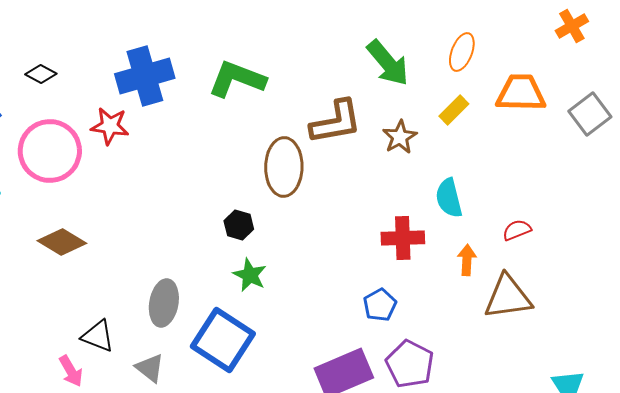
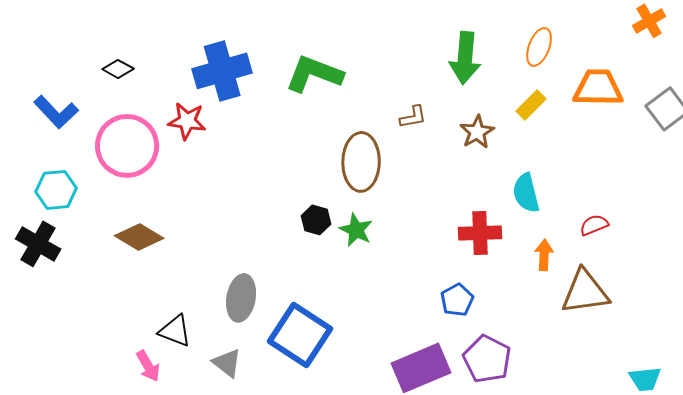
green arrow: (388, 63) -> (465, 58), turned 45
brown L-shape: (336, 122) -> (413, 117), size x0.5
green star: (250, 275) -> (356, 230), moved

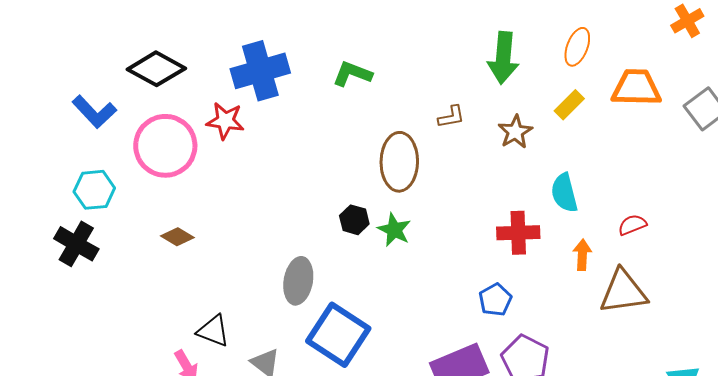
black diamond: (118, 69) -> (156, 69), size x1.8
green L-shape: (314, 74) -> (352, 74), size x0.7
brown diamond: (139, 237) -> (177, 237), size x0.7
gray ellipse: (241, 298) -> (298, 281), moved

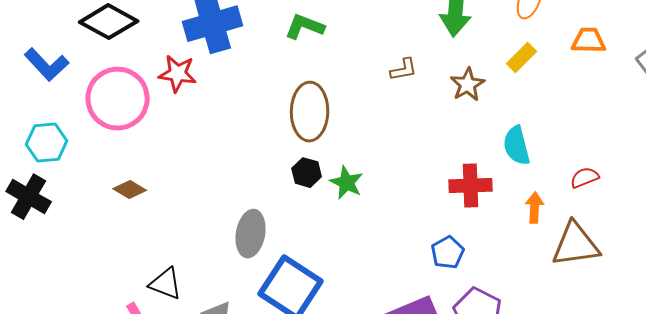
orange trapezoid: (636, 88) -> (589, 41), size x0.7
brown ellipse: (399, 162) -> (310, 112), moved

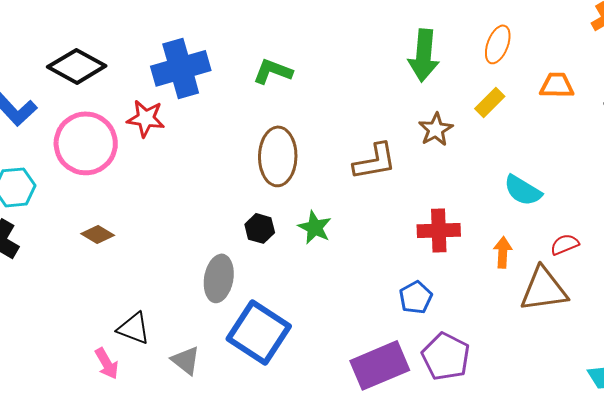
brown L-shape: (404, 70) -> (375, 161), moved, size x1.6
cyan semicircle: (517, 146) -> (523, 190), moved, turned -45
black hexagon: (307, 173) -> (260, 228), moved
red semicircle: (585, 178) -> (565, 244), moved

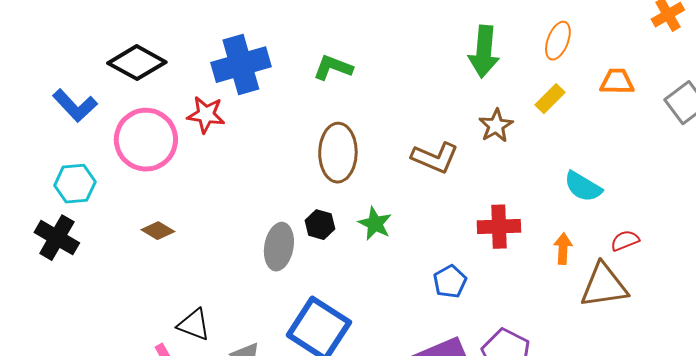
brown L-shape: (375, 161) -> (435, 158), turned 33
gray ellipse: (219, 278) -> (279, 247), moved
blue pentagon: (416, 297) -> (450, 282), moved

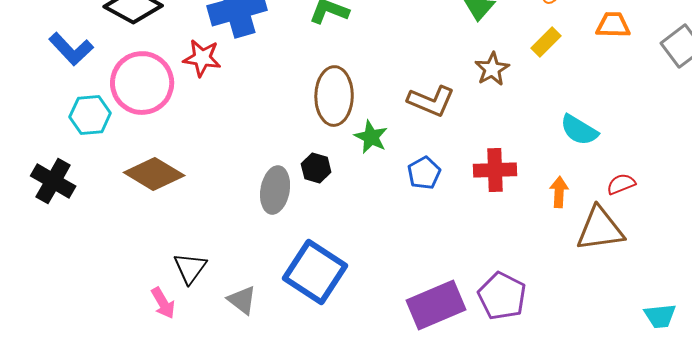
cyan hexagon: (75, 184) -> (90, 115), moved
green star: (375, 224) -> (371, 137), moved
brown diamond: (158, 231) -> (154, 174), size x1.8
blue pentagon: (450, 282) -> (424, 173), moved
black triangle: (194, 325) -> (190, 268), turned 45

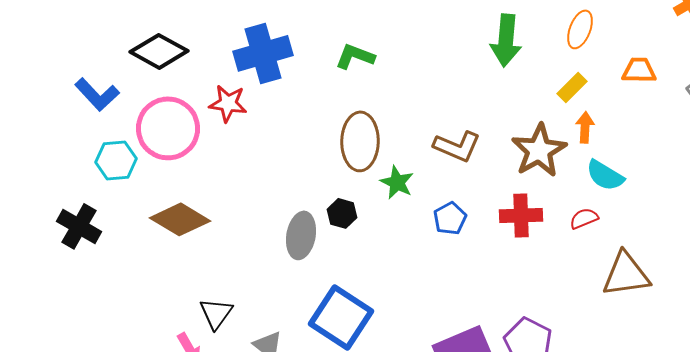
brown star: (492, 69) -> (539, 150), moved, size x1.6
red semicircle: (621, 184) -> (584, 218), moved
orange arrow: (559, 192) -> (585, 127), moved

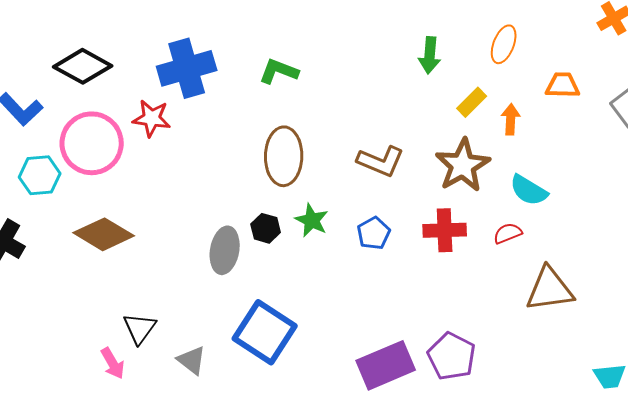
green arrow: (506, 40) -> (430, 55), size x0.7
yellow rectangle: (572, 87) -> (472, 102), moved
orange arrow: (585, 127) -> (511, 119), moved
green star: (397, 182) -> (312, 220), moved

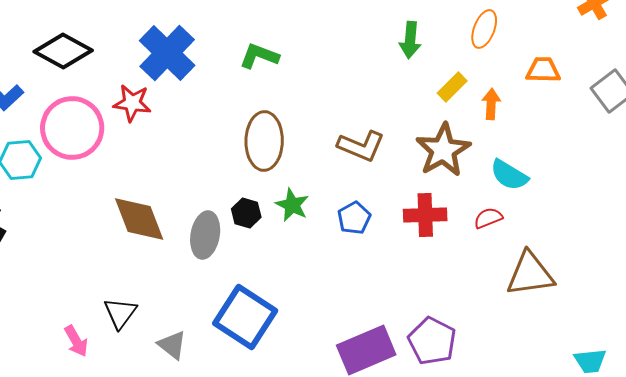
blue cross: (187, 68) -> (167, 53), turned -30
brown diamond: (104, 234) -> (139, 219), moved, turned 38
pink arrow: (113, 363) -> (76, 341), moved

